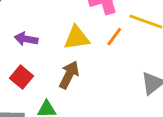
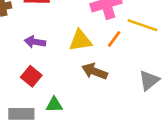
brown arrow: (69, 75) -> (95, 71), moved, turned -95

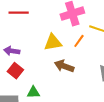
purple arrow: (35, 42) -> (12, 51), moved

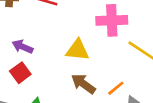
orange line: (79, 41) -> (116, 88), moved

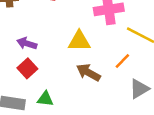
orange line: (116, 88) -> (122, 61), moved

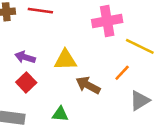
yellow triangle: (79, 41) -> (65, 60), moved
green triangle: (45, 99) -> (60, 114), moved

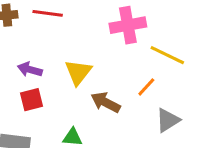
yellow triangle: (65, 60) -> (78, 72), turned -50
red square: (26, 82) -> (31, 100), turned 30

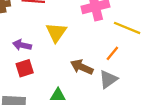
yellow triangle: (78, 72) -> (56, 32), moved
gray triangle: (168, 120) -> (108, 79), moved

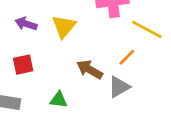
purple arrow: (22, 45) -> (26, 24), moved

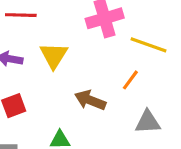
gray triangle: (119, 87) -> (148, 122), moved, turned 35

